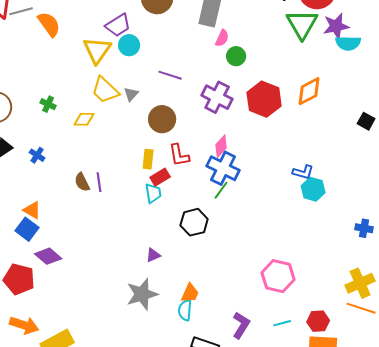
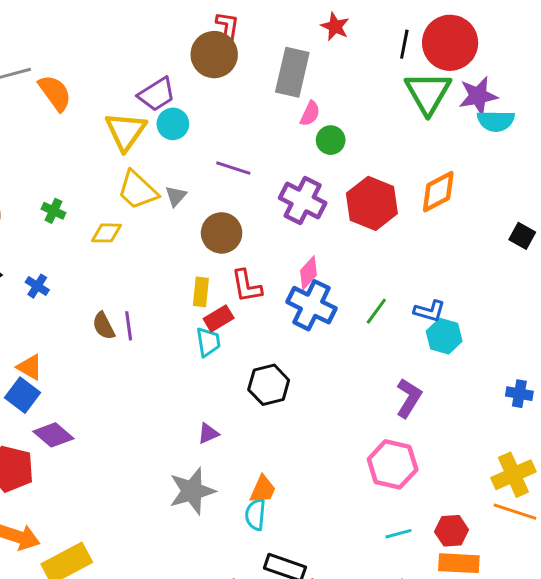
green line: (221, 190) -> (376, 311), moved
purple L-shape: (241, 325) -> (409, 398), moved

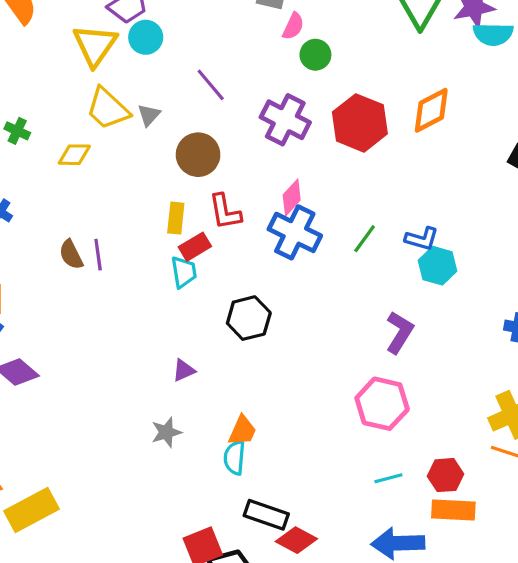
purple line: (233, 168) -> (211, 85), turned 32
gray star: (192, 491) -> (166, 432), size x0.6

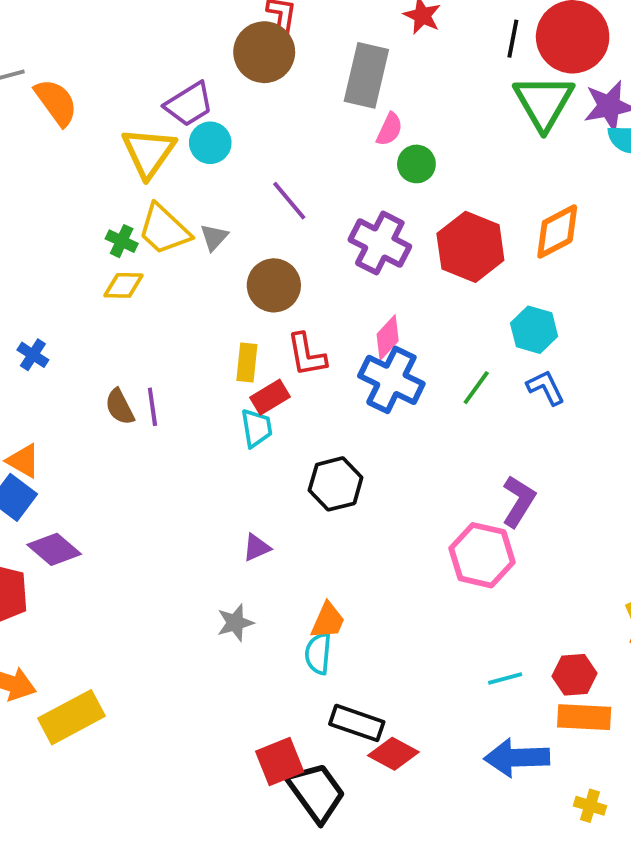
green cross: (17, 131) -> (122, 241), moved
blue L-shape: (422, 239) -> (546, 388), turned -132
cyan hexagon: (438, 266) -> (534, 330), moved
pink hexagon: (382, 404) -> (482, 555), moved

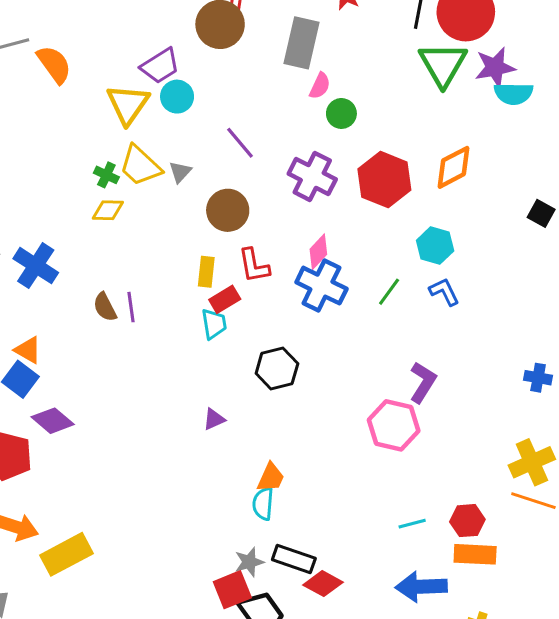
blue cross: (33, 355) -> (36, 266), size x1.8
gray star: (235, 623) -> (249, 562), moved

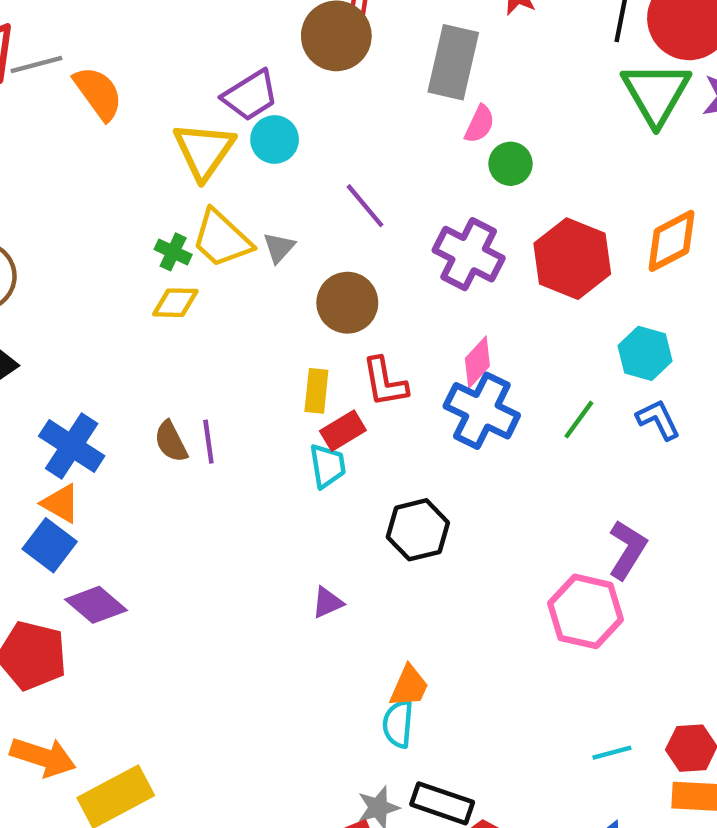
blue cross: (36, 266) -> (72, 446), moved

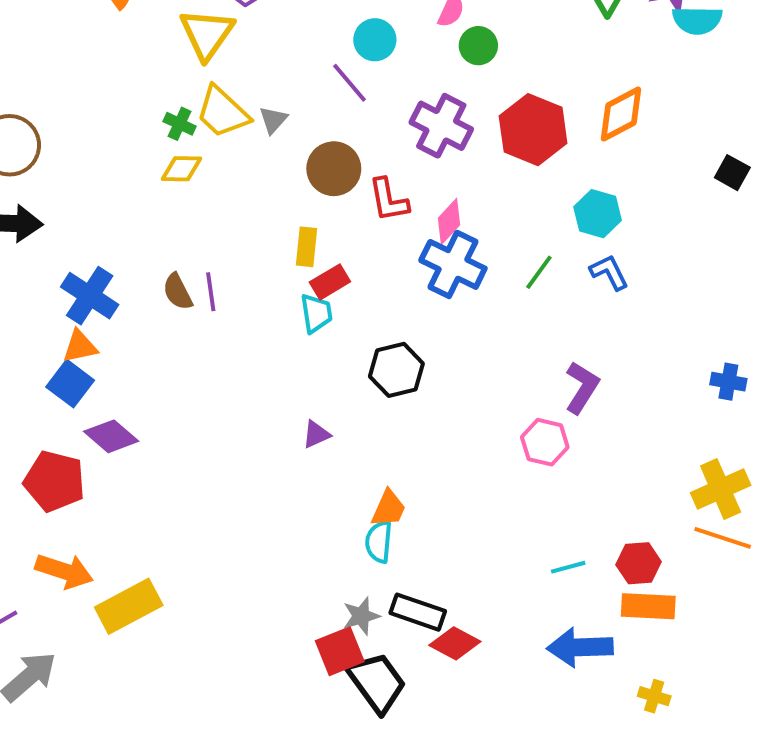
cyan circle: (275, 139) -> (375, 40), moved
red L-shape: (385, 382) -> (389, 200), moved
orange triangle: (61, 503) -> (80, 346), turned -42
pink hexagon: (585, 611) -> (545, 442), size x0.7

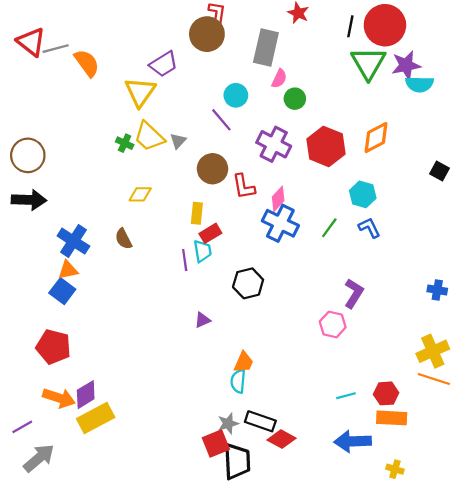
yellow diamond: (181, 169) -> (140, 194), moved
purple line: (211, 292) -> (185, 260), moved
purple diamond: (111, 436) -> (86, 395), moved, turned -72
black trapezoid: (377, 682) -> (237, 461), turned 33

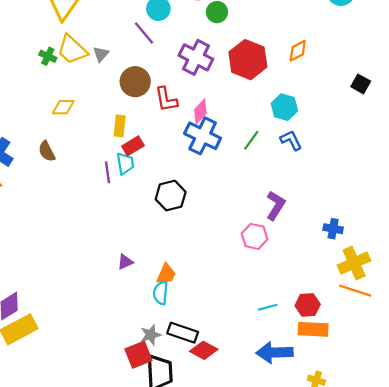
orange diamond: (376, 138) -> (298, 51), size x0.7
blue cross: (437, 290) -> (333, 229), moved
purple triangle: (202, 320) -> (125, 262), moved

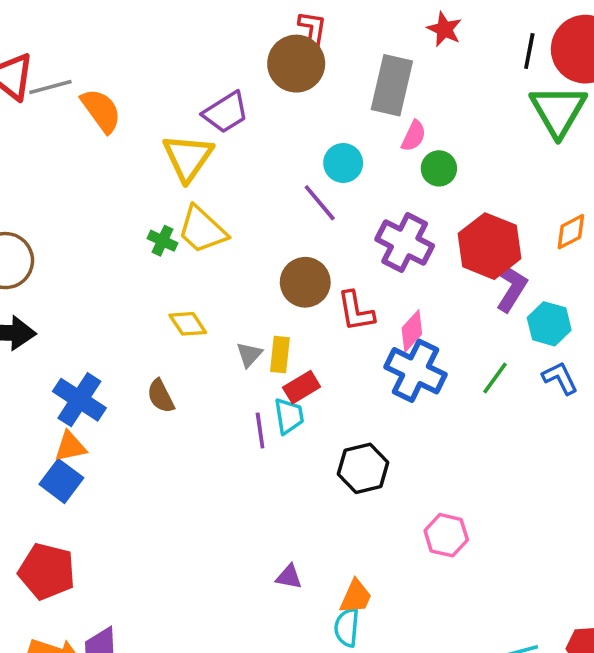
gray triangle: (101, 54) -> (249, 355), moved
yellow diamond: (63, 107) -> (188, 324), turned 55
purple L-shape: (276, 205) -> (511, 288), moved
pink hexagon: (255, 236) -> (446, 535), moved
purple triangle: (125, 262) -> (289, 577), turned 35

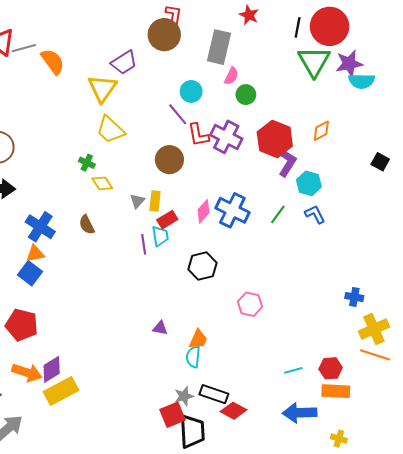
green cross: (162, 241) -> (87, 163), moved
red L-shape: (356, 311) -> (198, 135), moved
pink diamond: (412, 331) -> (204, 211), moved

